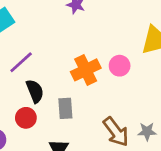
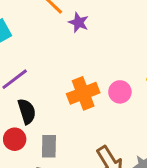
gray rectangle: (65, 108) -> (49, 146), moved

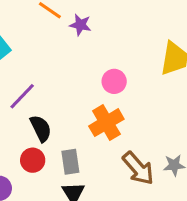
pink circle: (120, 92) -> (114, 81), moved
orange cross: (83, 93) -> (106, 123), moved

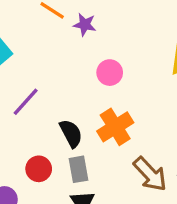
pink circle: (114, 81) -> (110, 73), moved
black semicircle: (41, 128) -> (71, 133), moved

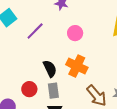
purple line: (26, 102) -> (35, 31), moved
orange cross: (115, 127) -> (77, 66), turned -35

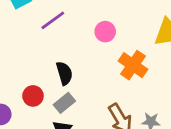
orange cross: (77, 66) -> (133, 65), moved
gray rectangle: (53, 91) -> (64, 103), turned 49

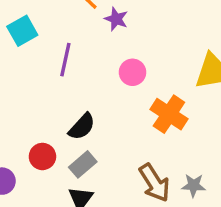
purple line: (53, 20) -> (65, 60), turned -40
black semicircle: (64, 73) -> (82, 127), turned 60

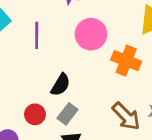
pink circle: (133, 72) -> (91, 34), size x1.5

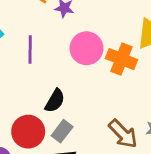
orange cross: (126, 61) -> (121, 59), moved
red circle: (35, 114) -> (28, 132), size x1.5

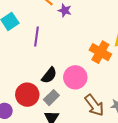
pink circle: (87, 48) -> (75, 77), moved

